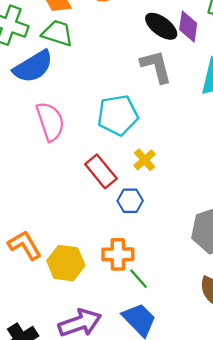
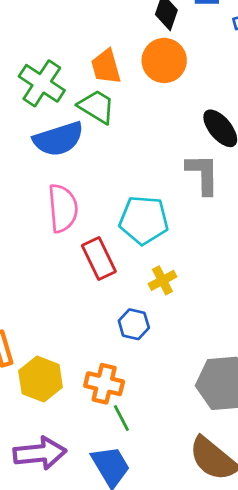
red rectangle: (101, 171) -> (99, 258), moved

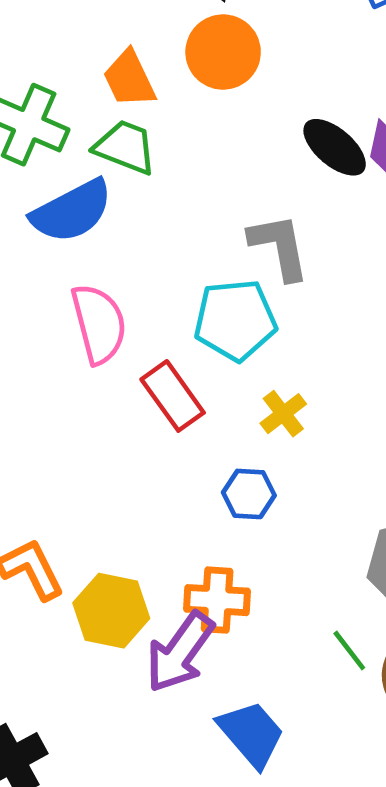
gray L-shape: (203, 174) -> (279, 247), moved
green line: (121, 418) -> (349, 650), moved
purple arrow: (40, 453) -> (180, 652), moved, turned 141

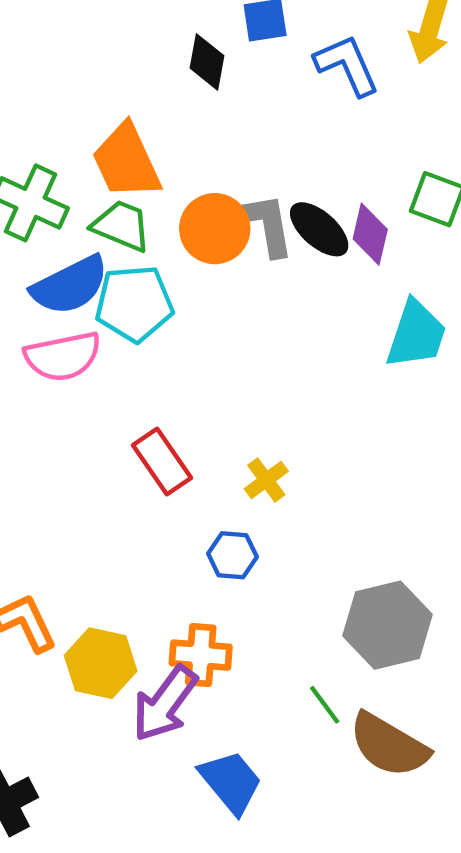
orange circle: (223, 52) -> (215, 229), moved
orange trapezoid: (129, 79) -> (126, 161), size x1.4
gray L-shape: (279, 247) -> (266, 225), moved
cyan pentagon: (235, 320) -> (134, 304), moved
pink semicircle: (99, 324) -> (63, 356), moved, turned 92

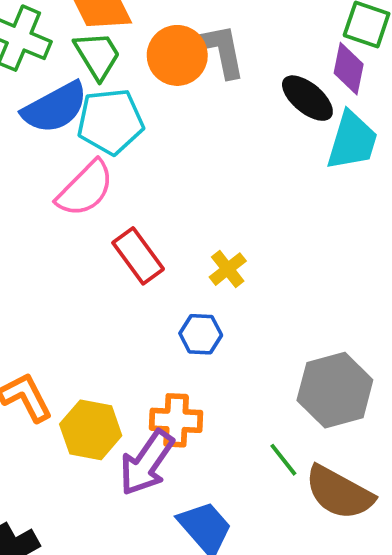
green trapezoid: (121, 226) -> (97, 55), turned 38
black ellipse: (319, 229) -> (307, 98), moved
purple diamond: (370, 234) -> (349, 69), moved
pink semicircle: (63, 356) -> (85, 189), moved, turned -32

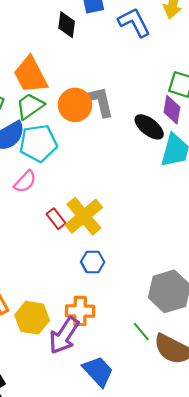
green trapezoid: (97, 55) -> (30, 106), turned -92
pink semicircle: (85, 189) -> (25, 182), size x0.7
red rectangle: (138, 256) -> (56, 219), size x0.7
yellow cross: (228, 269) -> (84, 216), moved, size x1.8

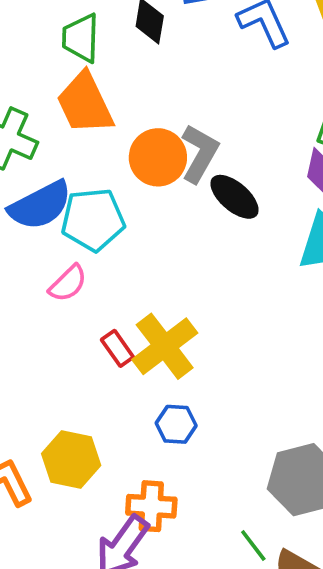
gray L-shape: (100, 101) -> (200, 153), turned 40
green trapezoid: (30, 106) -> (81, 38), moved, turned -56
black ellipse: (149, 127) -> (235, 197), moved
yellow hexagon: (32, 318) -> (71, 460), moved

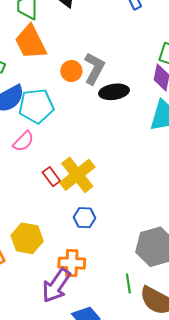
orange circle: (158, 157) -> (71, 71), size x0.7
black ellipse: (235, 197) -> (114, 92), turned -48
green line: (253, 545) -> (128, 283), turned 30

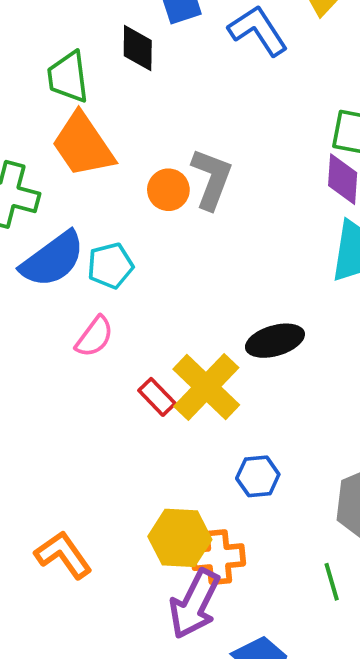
black ellipse: (114, 92) -> (275, 341), moved
cyan pentagon: (36, 106) -> (110, 266), size x0.7
blue hexagon: (84, 218) -> (258, 476), moved
yellow hexagon: (27, 238) -> (180, 538), moved

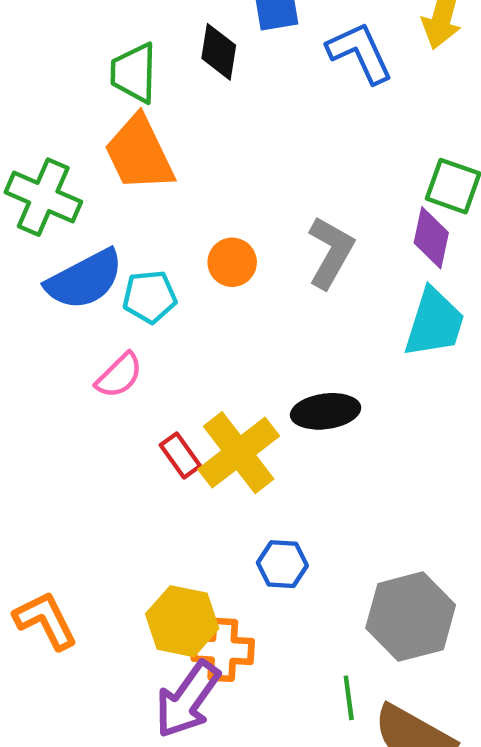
gray L-shape: (212, 179) -> (331, 252), moved
orange circle: (168, 190) -> (232, 262), moved

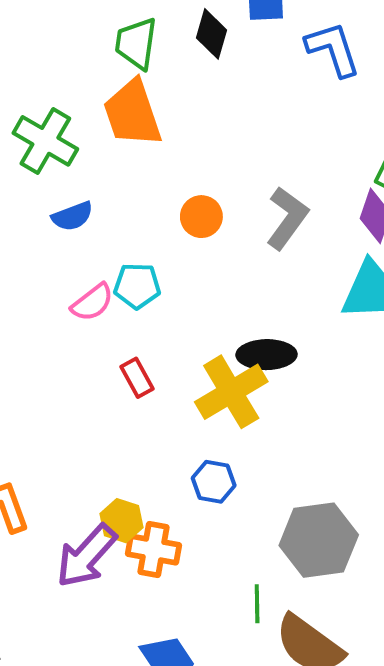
blue semicircle: (84, 279) -> (72, 216), size x0.6
cyan pentagon: (150, 297) -> (137, 286), moved
yellow cross: (239, 453) -> (231, 392), moved
yellow hexagon: (182, 621) -> (121, 521), size x0.7
purple arrow: (187, 700) -> (86, 556), moved

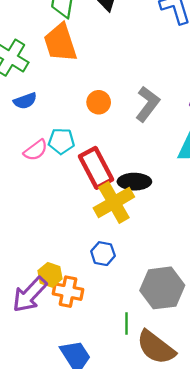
red rectangle: (137, 378) -> (96, 168), moved, size x1.8

